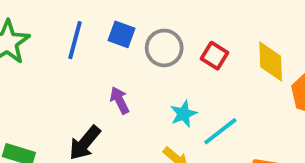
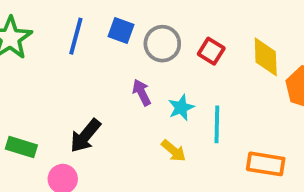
purple arrow: (120, 100) -> (142, 93), moved
cyan line: (220, 131) -> (217, 124), turned -51

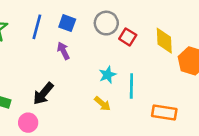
gray circle: (162, 44) -> (106, 23), moved
purple arrow: (142, 93) -> (63, 51), moved

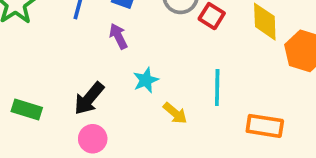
cyan star: (108, 75) -> (146, 80), moved
pink circle: (28, 123) -> (93, 139), moved

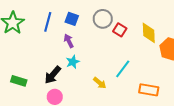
cyan star: (146, 80) -> (73, 62), moved
cyan line: (217, 87) -> (123, 69), turned 36

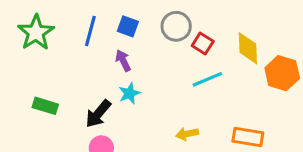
cyan line: (123, 69) -> (207, 79), moved, turned 30
green rectangle: (19, 81) -> (45, 106), moved
yellow arrow: (100, 83) -> (187, 134), moved, turned 128

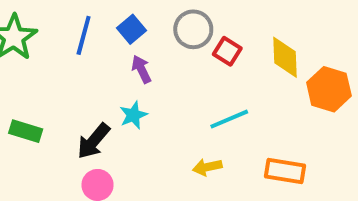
blue square: (128, 26) -> (131, 29), turned 30
purple arrow: (123, 61) -> (141, 69), moved
cyan line: (207, 79) -> (229, 119), moved

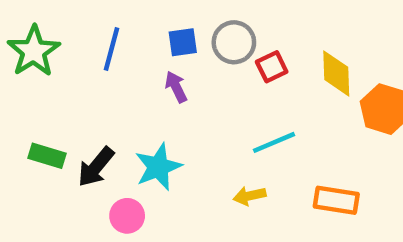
blue square: (131, 29) -> (183, 42), moved, turned 32
red square: (227, 51) -> (272, 67), turned 32
cyan star: (133, 115) -> (158, 167), moved, size x1.5
black arrow: (94, 141) -> (96, 167), moved

